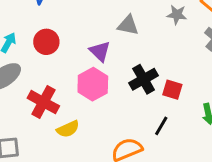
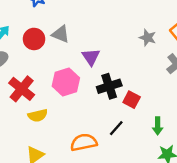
gray triangle: (128, 25) -> (61, 34), moved
purple triangle: (100, 51) -> (91, 57), moved

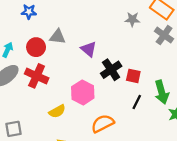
pink hexagon: (66, 82) -> (83, 92), moved
red cross: (22, 89) -> (37, 76), moved
green arrow: (158, 126) -> (162, 92), size x1.5
black line: (116, 128) -> (137, 102), moved

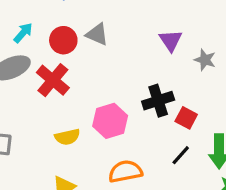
gray star: (132, 19) -> (205, 60), moved
purple triangle: (89, 49) -> (171, 40), moved

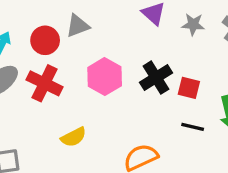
gray triangle: (97, 34) -> (78, 26), turned -30
pink hexagon: (110, 121) -> (105, 77), moved
black line: (181, 155) -> (193, 127), turned 75

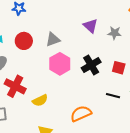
gray triangle: (78, 26) -> (53, 39), moved
red cross: (44, 83) -> (15, 86), moved
red square: (189, 88) -> (119, 68), moved

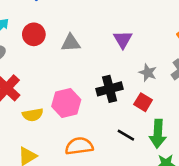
gray star: (115, 33) -> (148, 73), moved
pink hexagon: (60, 64) -> (66, 103), moved

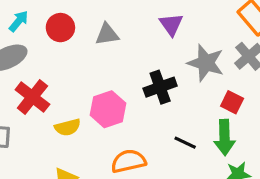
gray star: (148, 73) -> (206, 63), size x1.6
red square: (143, 102) -> (232, 102), moved

